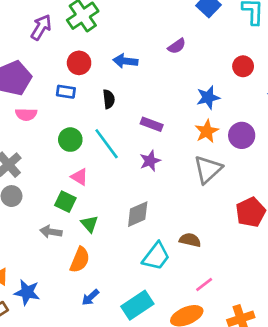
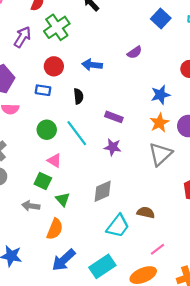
purple star: (150, 161) -> (113, 147), turned 30
blue arrow: (90, 297) -> (64, 260), size x1.6

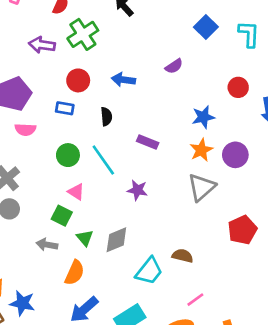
purple arrow: (22, 37) -> (42, 45), turned -115
purple star: (113, 147) -> (137, 190), moved
gray diamond: (103, 191) -> (116, 240), moved

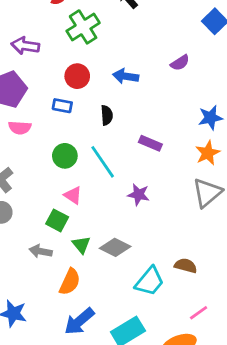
purple arrow: (42, 45) -> (25, 46), moved
gray diamond: (116, 240) -> (115, 247), turned 48

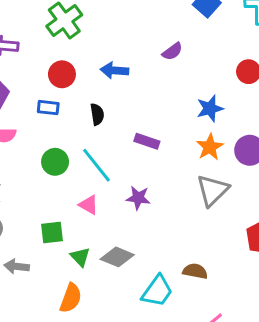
pink triangle: (73, 195) -> (89, 205), moved
green square: (57, 220) -> (52, 233), turned -30
gray arrow: (41, 251) -> (17, 266), moved

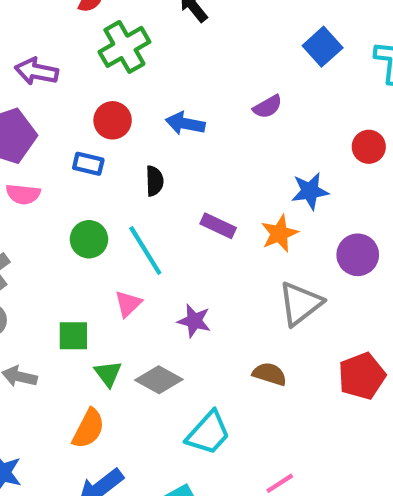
orange star: (210, 147) -> (279, 233), moved
purple star: (138, 198) -> (194, 321), moved
pink triangle: (89, 205) -> (128, 304), turned 40
brown semicircle: (195, 271) -> (270, 374), moved

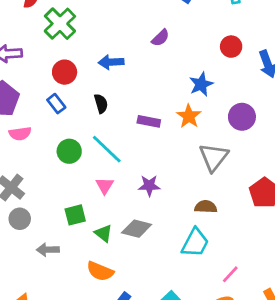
blue rectangle: (88, 164) -> (56, 104), turned 54
orange semicircle: (88, 429) -> (100, 271), turned 100
cyan trapezoid: (208, 433) -> (195, 243), moved

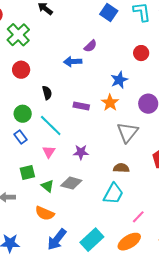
blue arrow: (111, 62) -> (73, 62), moved
blue rectangle: (56, 104) -> (20, 137), moved
green circle: (69, 151) -> (23, 114), moved

